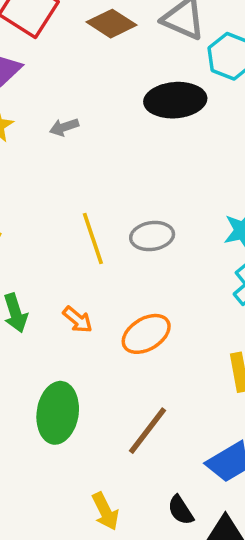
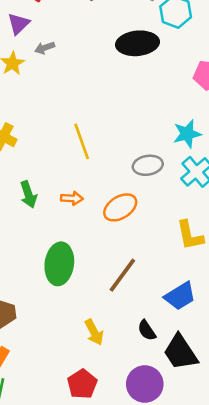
gray arrow: (64, 127) -> (45, 48), moved
gray ellipse: (152, 236) -> (148, 165), moved
orange arrow: (78, 320) -> (72, 198), turned -35

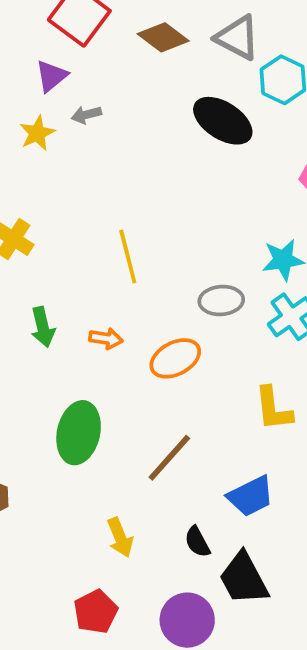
black ellipse: (137, 43) -> (223, 121), turned 33

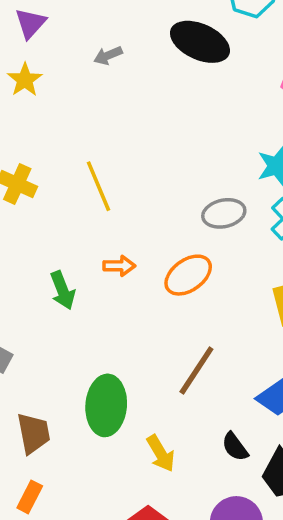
gray arrow: (86, 115) -> (108, 55), moved
yellow line: (128, 257) -> (98, 186), moved
green arrow: (43, 327) -> (63, 290), moved
green ellipse: (79, 433) -> (106, 405), moved

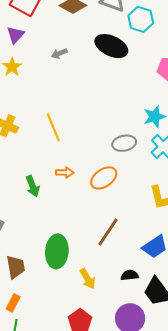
black semicircle: (235, 447) -> (130, 275), turned 120

